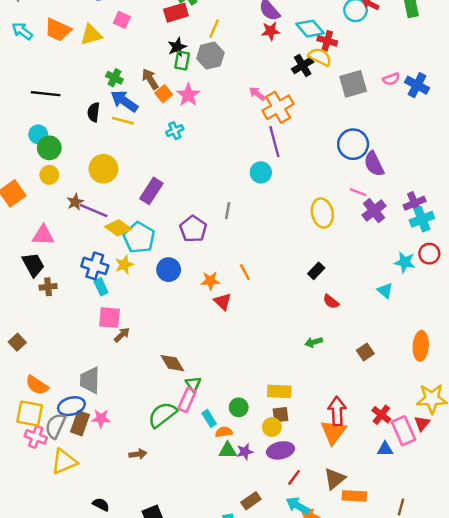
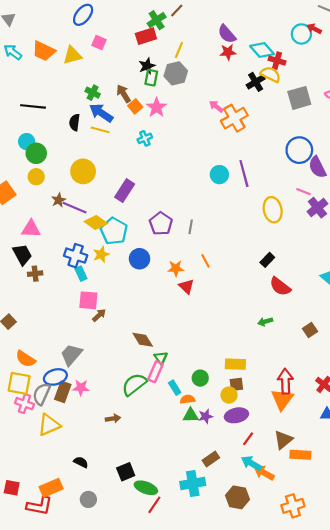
purple line: (274, 142) -> (244, 174), moved
gray line: (228, 211) -> (191, 227), moved
red semicircle: (331, 302) -> (280, 286), size x1.5
gray trapezoid: (90, 380) -> (71, 355), turned 40

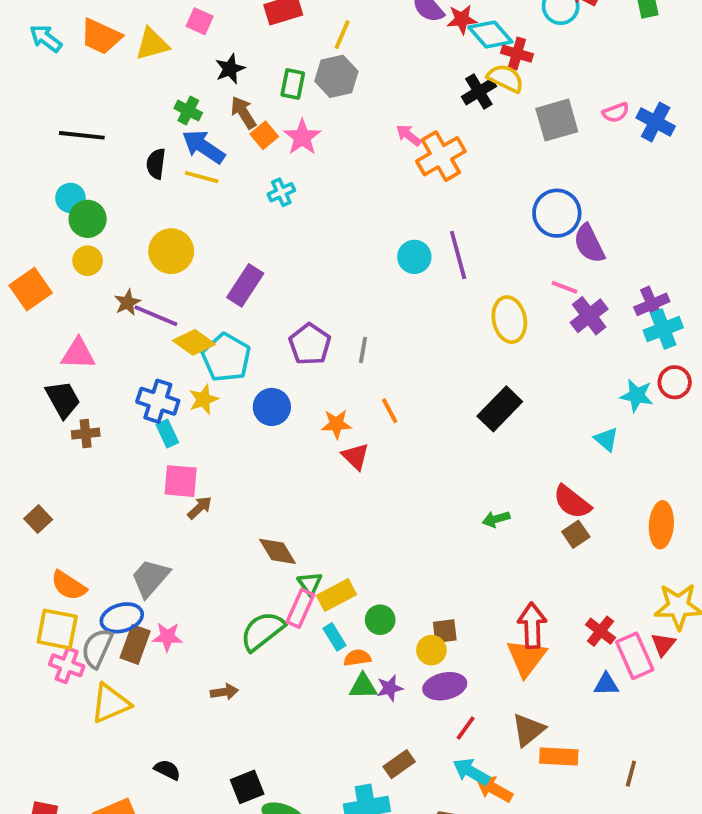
red star: (228, 52) -> (462, 19), moved
black star: (147, 66) -> (230, 69), moved
black rectangle: (267, 260) -> (500, 409), size x1.6
red semicircle: (280, 286) -> (572, 502), moved
yellow rectangle: (235, 364) -> (336, 595), moved, turned -30

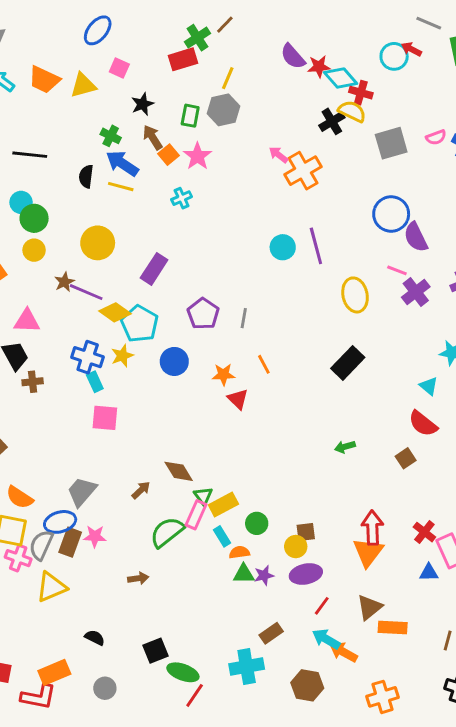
red semicircle: (572, 502) -> (423, 424), moved
brown arrow: (200, 508) -> (141, 490), moved

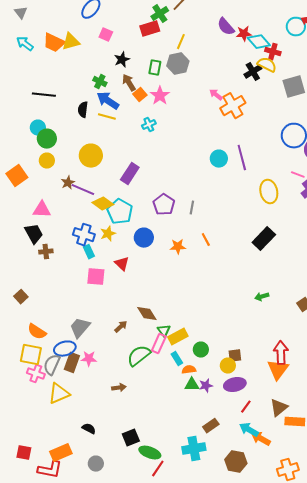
yellow triangle: (83, 85) -> (71, 42), moved
red triangle: (238, 399) -> (122, 264), moved

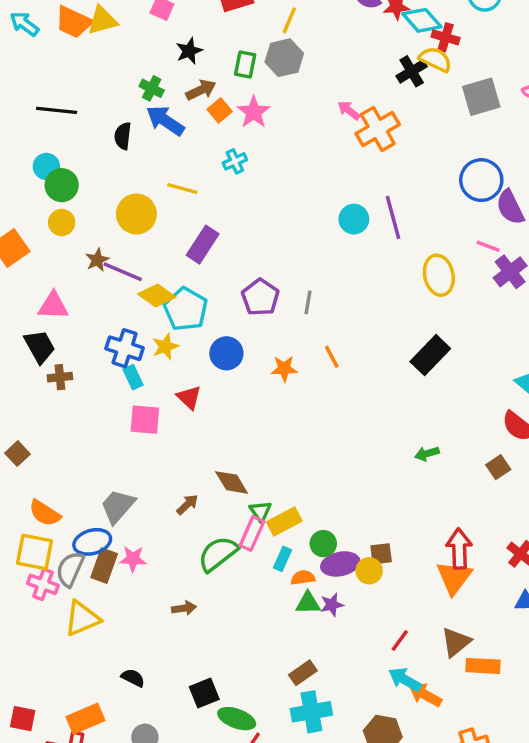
brown arrow: (129, 83) -> (201, 90), turned 96
yellow line: (107, 117) -> (182, 189), moved
cyan rectangle: (177, 359) -> (283, 559), turned 56
purple ellipse: (235, 385) -> (340, 564), moved
brown rectangle: (211, 426) -> (303, 673), moved

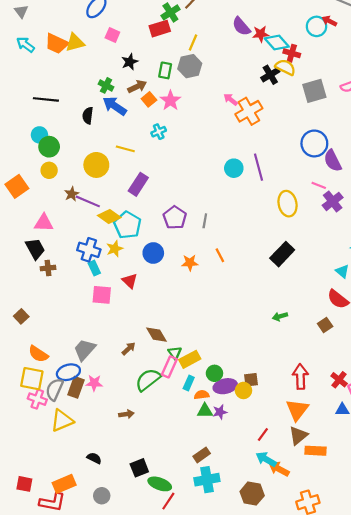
orange triangle: (454, 578) -> (297, 410), moved

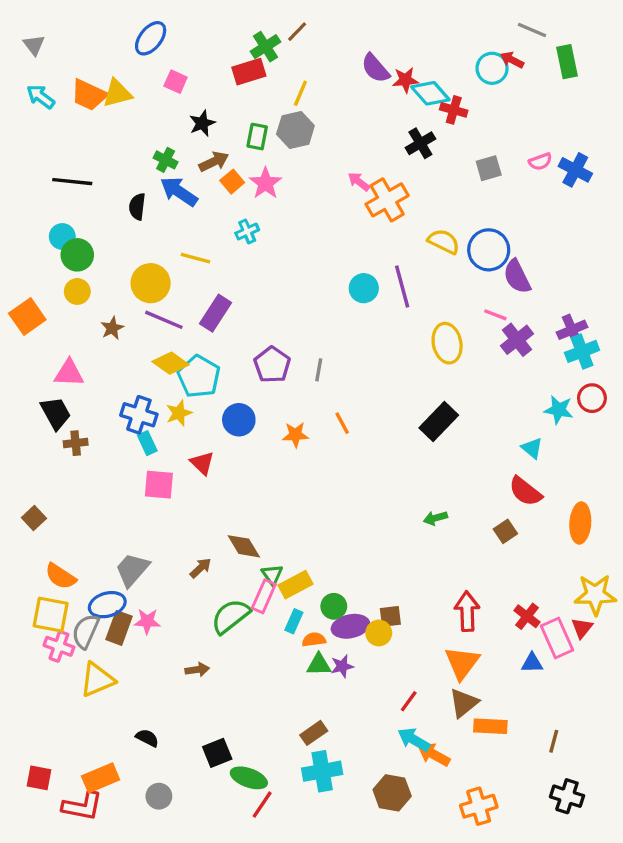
yellow semicircle: (285, 67) -> (444, 242), moved
gray square: (314, 91) -> (489, 168), size x0.7
purple line: (88, 201) -> (164, 320), moved

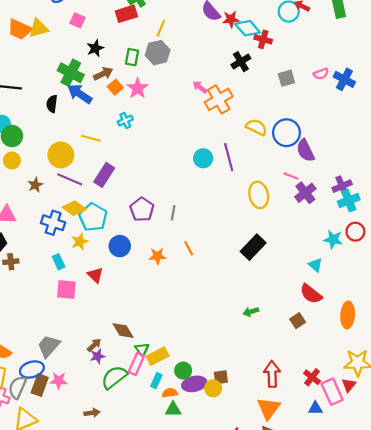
green cross: (166, 160) -> (71, 73), size x1.6
blue cross: (139, 415) -> (53, 223), moved
purple star: (342, 666) -> (98, 356), moved

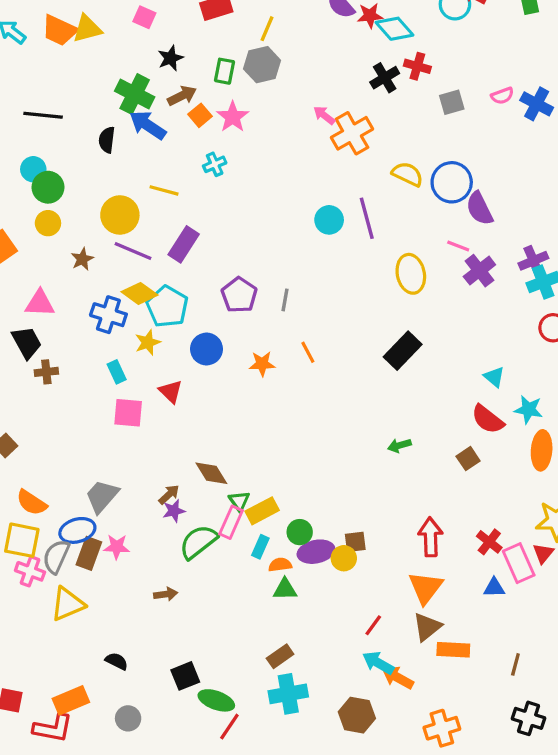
red cross: (263, 39) -> (417, 66), moved
cyan star: (333, 239) -> (528, 409), moved

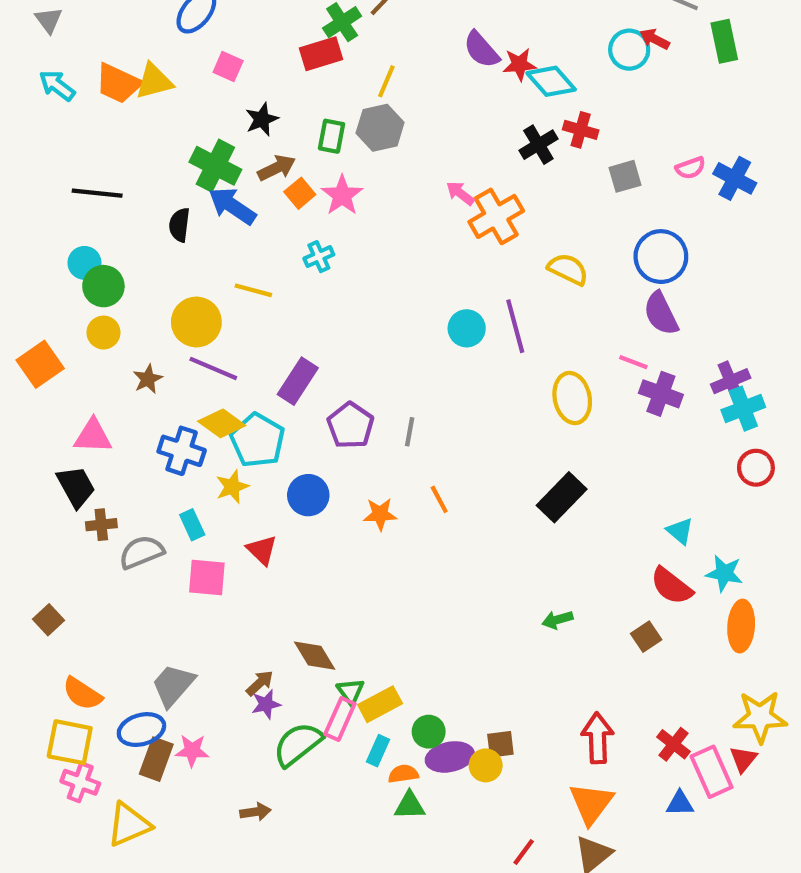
blue circle: (452, 182) -> (661, 257), moved
purple rectangle: (184, 244) -> (298, 381), moved
purple cross: (479, 271) -> (661, 394), turned -32
gray semicircle: (56, 557) -> (141, 552), moved, turned 44

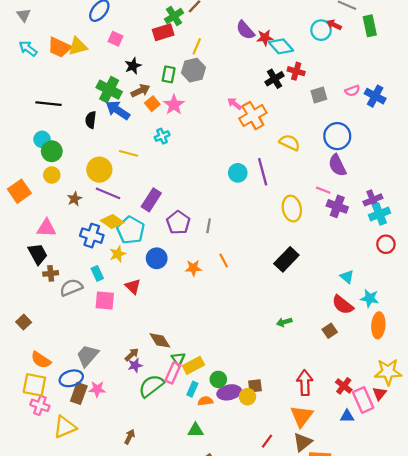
green triangle: (410, 806) -> (196, 430), moved
brown arrow: (255, 812) -> (130, 437), moved, turned -56

